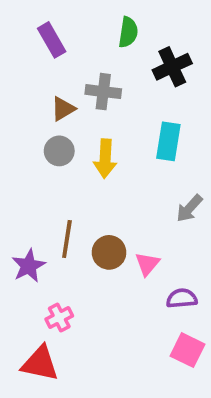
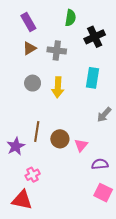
brown triangle: (63, 109) -> (29, 48), moved

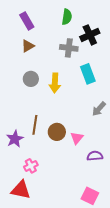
gray cross: (57, 50) -> (69, 48), moved
cyan rectangle: (93, 78) -> (88, 74), turned -30
pink square: (103, 193) -> (90, 196), moved

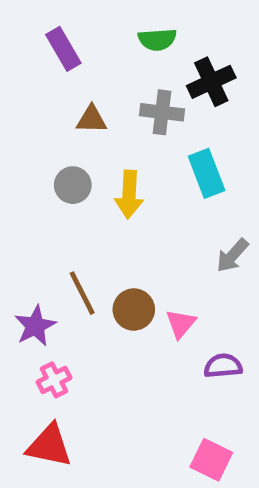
green semicircle: (67, 17) -> (157, 40), turned 77
brown triangle: (28, 46) -> (92, 119), moved, turned 32
brown line: (35, 125) -> (82, 293), turned -36
pink cross: (31, 166) -> (54, 380), moved

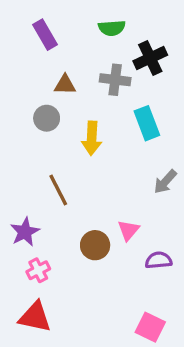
gray circle: (73, 185) -> (47, 118), moved
brown line: (82, 293) -> (58, 190), moved
brown circle: (134, 309) -> (95, 245), moved

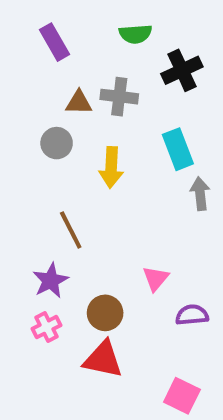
gray cross: (115, 80) -> (119, 97), moved
gray arrow: (165, 182) -> (200, 194), moved, turned 132
purple star: (25, 232) -> (51, 281), moved
brown circle: (95, 245) -> (105, 313), moved
red triangle: (35, 317) -> (103, 359), moved

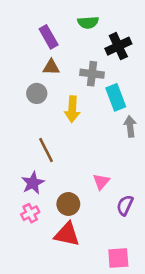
purple rectangle: (55, 42) -> (49, 37), moved
gray cross: (119, 97) -> (92, 74), moved
purple semicircle: (192, 315) -> (125, 205), turned -60
pink square: (182, 396) -> (118, 258), turned -30

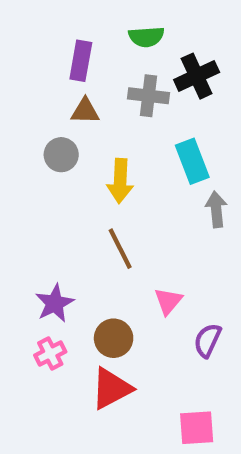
purple rectangle: (49, 37) -> (81, 61), turned 40
gray cross: (92, 74) -> (149, 96), moved
brown line: (46, 150) -> (120, 249), moved
red triangle: (67, 234) -> (111, 388), turned -40

